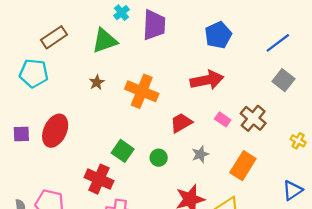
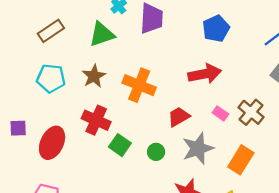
cyan pentagon: (34, 73) -> (51, 78), moved
brown star: (97, 82) -> (94, 76), size x1.5
red ellipse: (55, 131) -> (52, 143), moved
gray star: (200, 154) -> (198, 148), size x1.8
red cross: (99, 179) -> (96, 120), moved

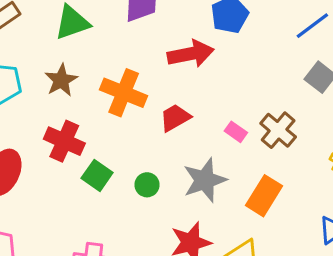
red arrow: (205, 74) -> (191, 54), moved
red trapezoid: (179, 117) -> (175, 118), moved

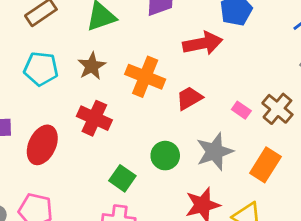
green square: (97, 175) -> (122, 178), moved
green circle: (147, 185) -> (165, 156), size x1.4

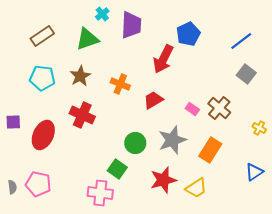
red arrow: (203, 43) -> (163, 59), turned 128
orange cross: (145, 77) -> (120, 84), size x0.7
green square: (122, 178) -> (117, 169), moved

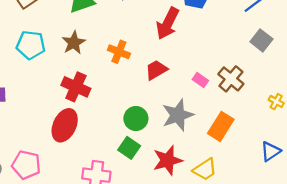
red ellipse: (43, 135) -> (65, 125), moved
green square: (117, 169) -> (129, 148), moved

